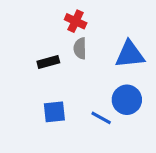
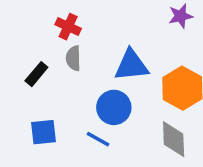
black rectangle: (48, 62) -> (36, 74), turned -35
blue circle: (127, 100) -> (114, 107), moved

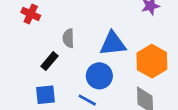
red cross: (68, 27) -> (31, 14), moved
black rectangle: (36, 74) -> (50, 61), moved

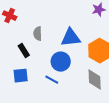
black rectangle: (50, 61) -> (24, 51), turned -72

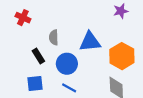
blue circle: (61, 62) -> (67, 64), moved

